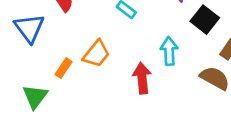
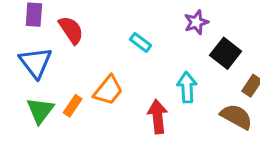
green triangle: (35, 97) -> (40, 110), moved

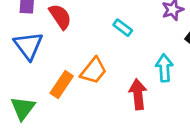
orange rectangle: (73, 106) -> (62, 85), size x1.4
green triangle: (40, 110) -> (23, 108), moved

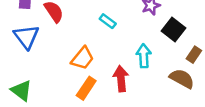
orange rectangle: (62, 85) -> (86, 88), moved
green triangle: (23, 108) -> (22, 91), turned -30

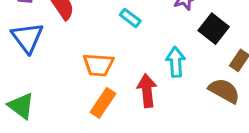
orange trapezoid: (83, 58) -> (98, 65), turned 55

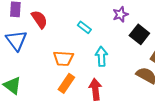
cyan arrow: (176, 62) -> (101, 56), moved
red arrow: (147, 91) -> (95, 89), moved

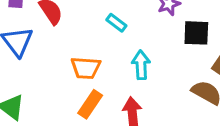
black square: (139, 34) -> (196, 33), turned -36

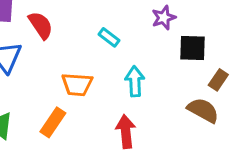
orange rectangle: (90, 104) -> (53, 122), moved

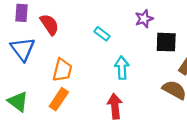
orange trapezoid: (77, 84) -> (62, 70), moved, turned -80

